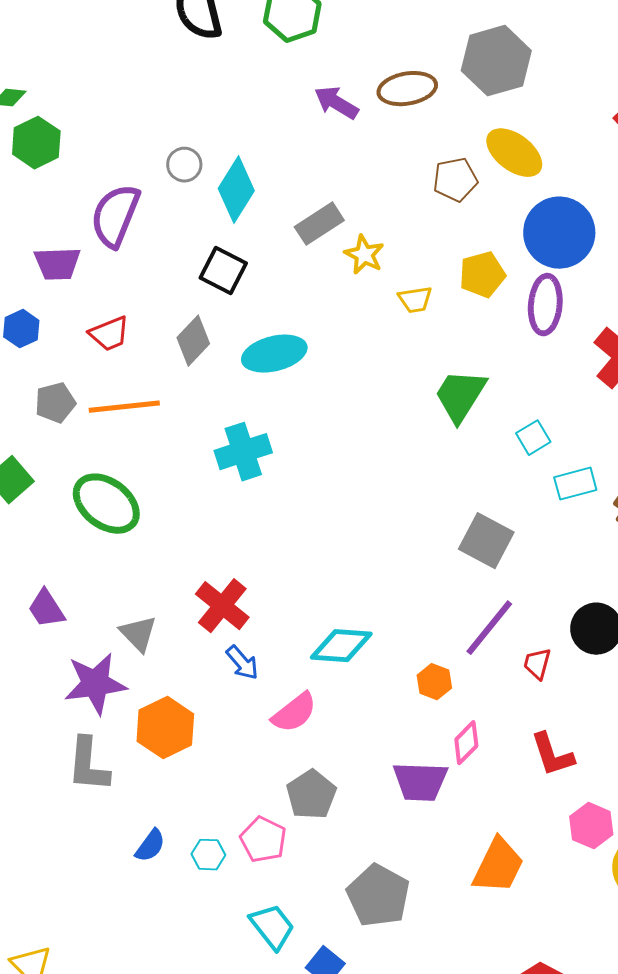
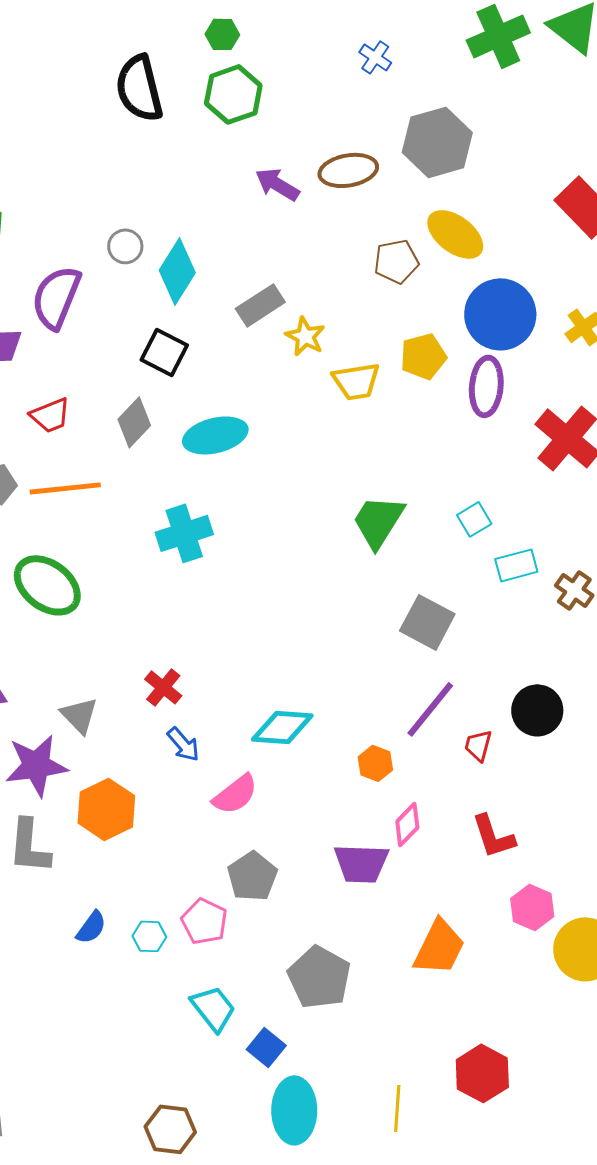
yellow trapezoid: (415, 300) -> (356, 381), size x1.4
green trapezoid: (460, 396) -> (378, 521), moved
red cross: (222, 606) -> (163, 687), size x0.7

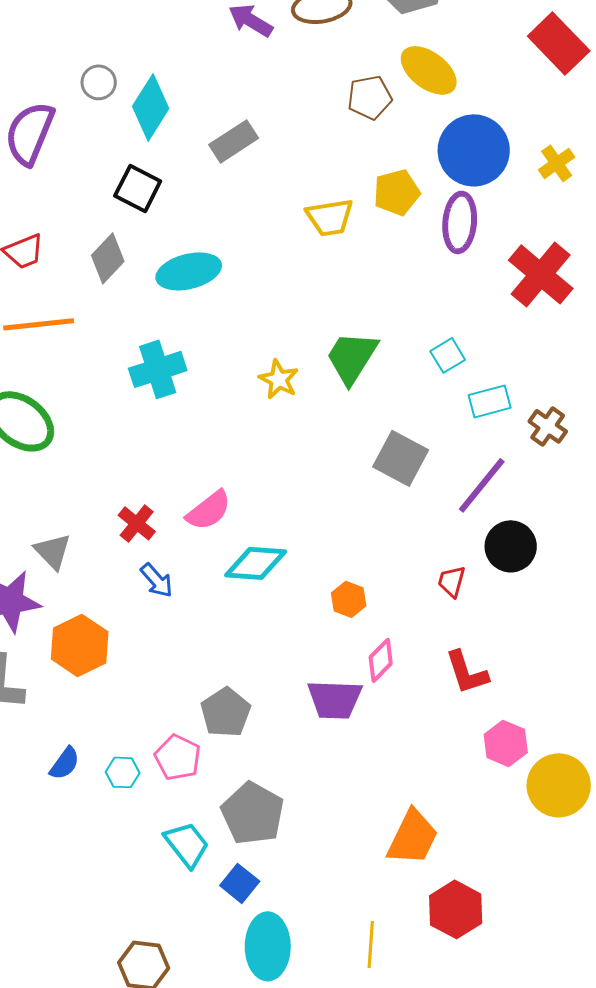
yellow star: (305, 336) -> (279, 379), moved
purple line: (430, 709) -> (482, 485), moved
pink semicircle: (235, 794) -> (209, 510), moved
orange trapezoid: (439, 947) -> (413, 837), moved
gray pentagon: (319, 977) -> (253, 813), moved

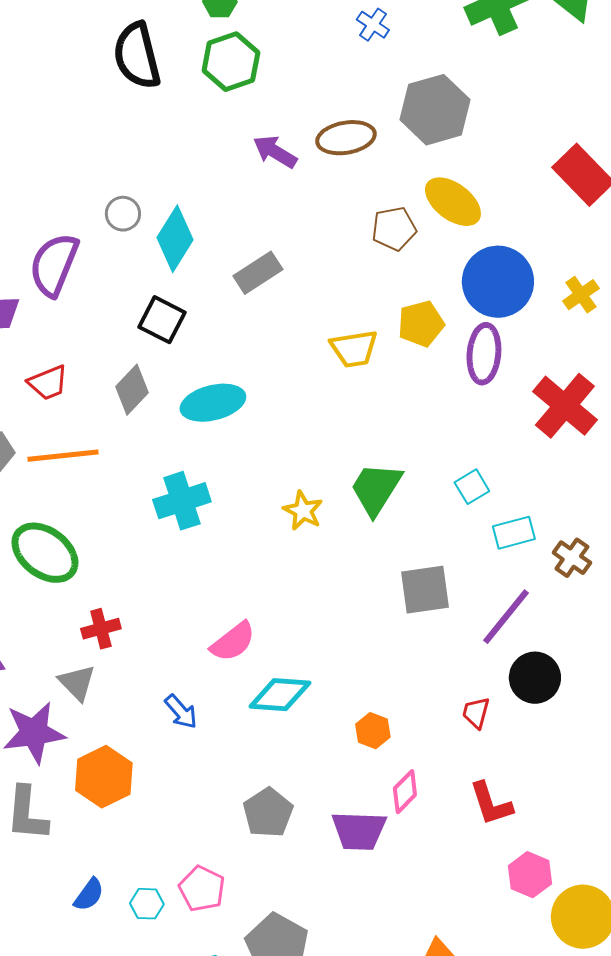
gray square: (401, 458) -> (425, 590), turned -36
red cross: (137, 523) -> (101, 629), moved, turned 36
gray pentagon: (226, 712) -> (268, 813), moved

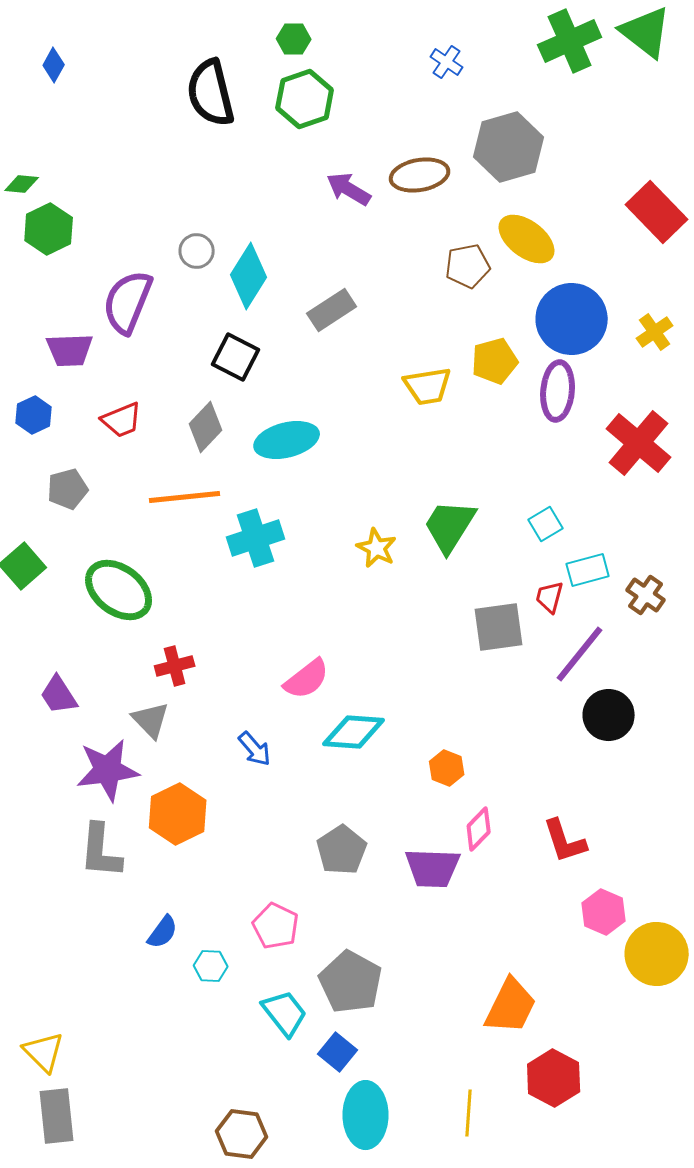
orange line: (63, 456) -> (185, 497), moved
red trapezoid: (476, 713) -> (550, 597), moved
cyan hexagon: (147, 904) -> (211, 966), moved

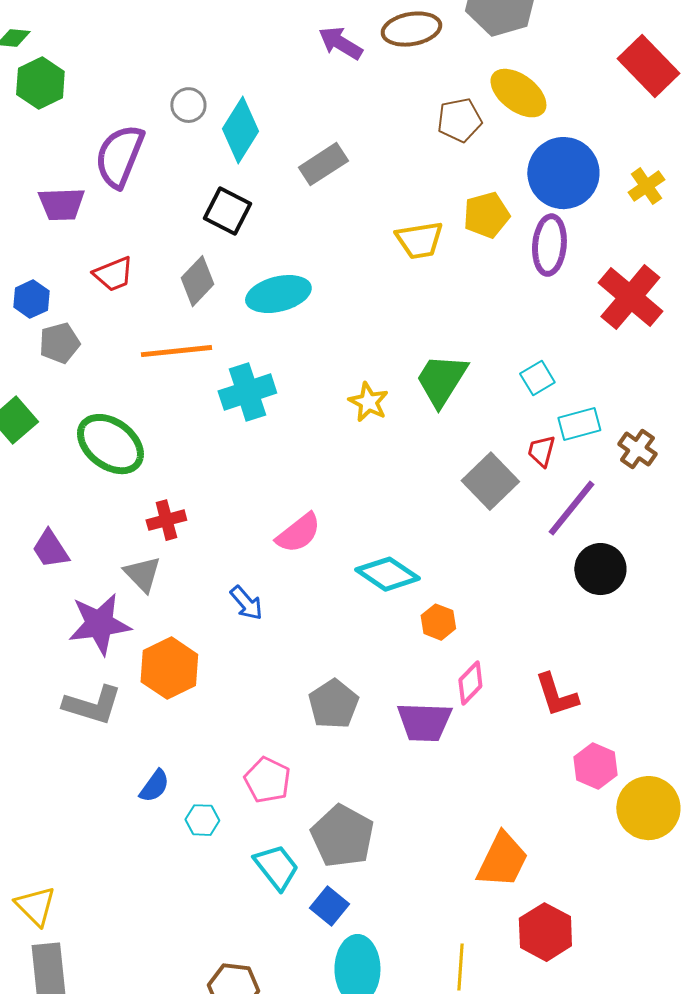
blue hexagon: (34, 415) -> (31, 299), moved
gray square: (499, 627) -> (490, 481), turned -36
cyan diamond: (354, 732) -> (387, 574), moved, turned 30
gray L-shape: (101, 851) -> (92, 705), turned -78

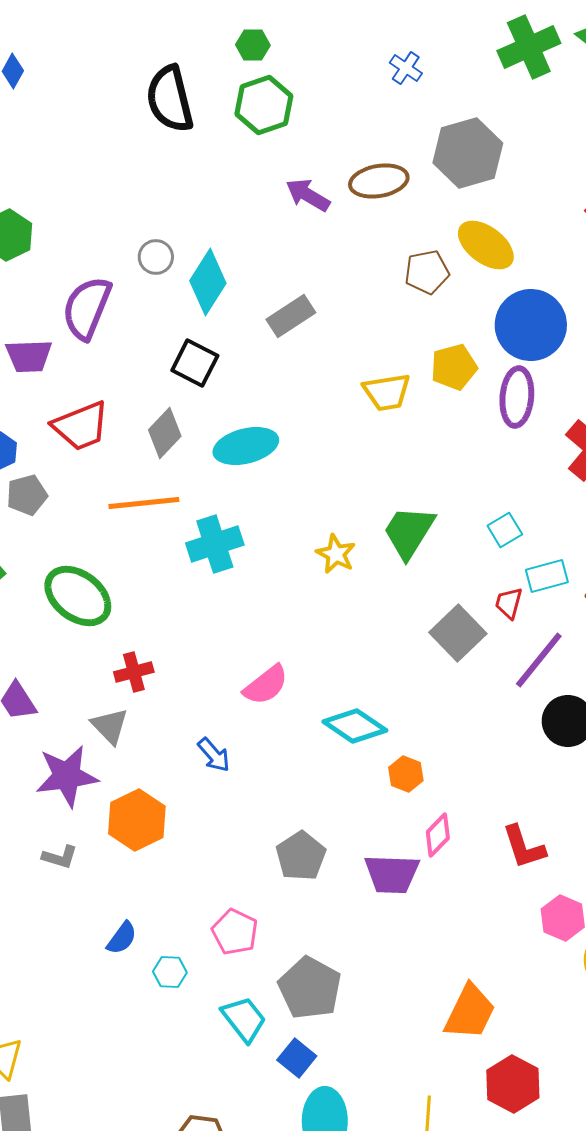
red trapezoid: (113, 274) -> (81, 426), size x1.4
gray L-shape: (92, 705) -> (60, 857), size x0.6

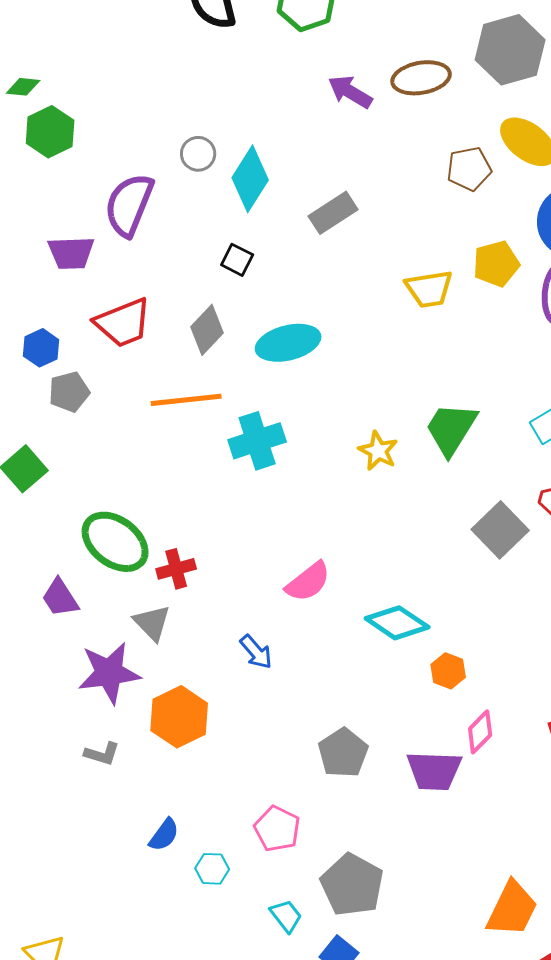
black square: (195, 363) -> (237, 260), size x0.7
green ellipse: (78, 596) -> (115, 542), moved
cyan trapezoid: (244, 1019) -> (286, 916), size x0.7

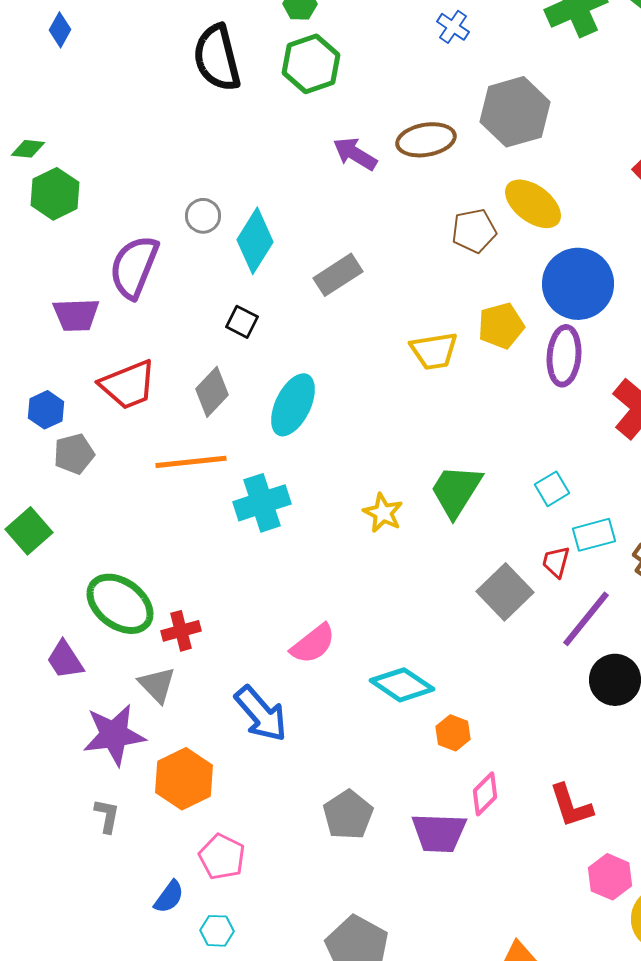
cyan ellipse: (288, 343) -> (293, 405), turned -50
blue arrow: (256, 652) -> (261, 714), size x1.6
gray L-shape: (102, 754) -> (107, 816), turned -96
pink pentagon: (277, 829) -> (222, 857), moved

